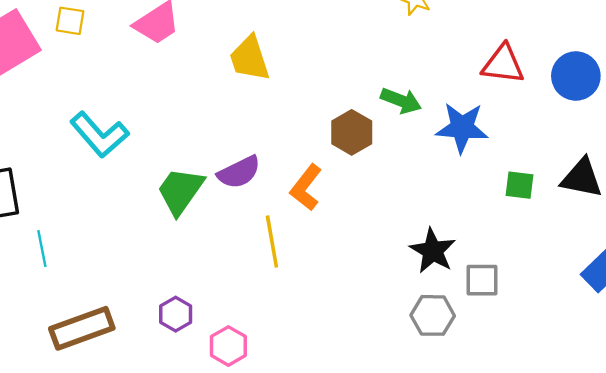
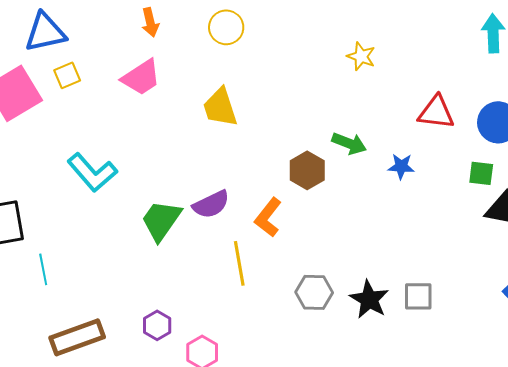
yellow square: (70, 21) -> (67, 75), turned -32
blue star: (462, 128) -> (401, 166), size x0.6
green square: (520, 185) -> (481, 173), moved
black star: (433, 251) -> (369, 299), moved
gray hexagon: (433, 315) -> (314, 292), moved

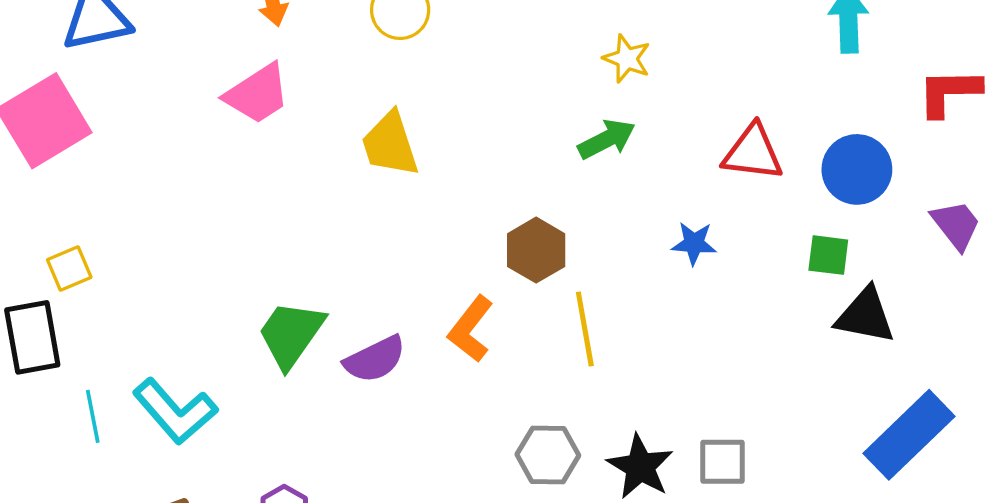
yellow square: (67, 75) -> (69, 269), moved
green arrow: (349, 143) -> (607, 139), moved, turned -48
cyan L-shape: (92, 172) -> (175, 411), moved
purple semicircle: (211, 204) -> (375, 359), moved
yellow line: (239, 263) -> (585, 329), moved

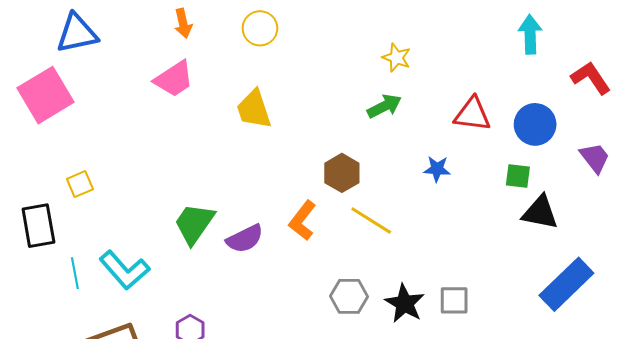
red L-shape: (949, 92) -> (591, 78), turned 57
yellow square: (69, 269) -> (80, 184), moved
yellow line: (585, 329) -> (371, 221), turned -48

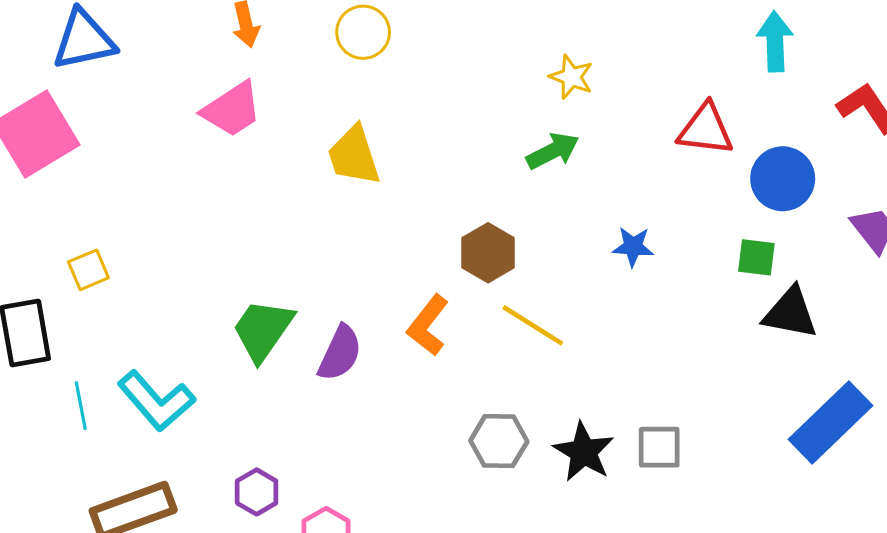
red triangle: (472, 114) -> (706, 129), moved
purple semicircle: (245, 239) -> (340, 353), turned -39

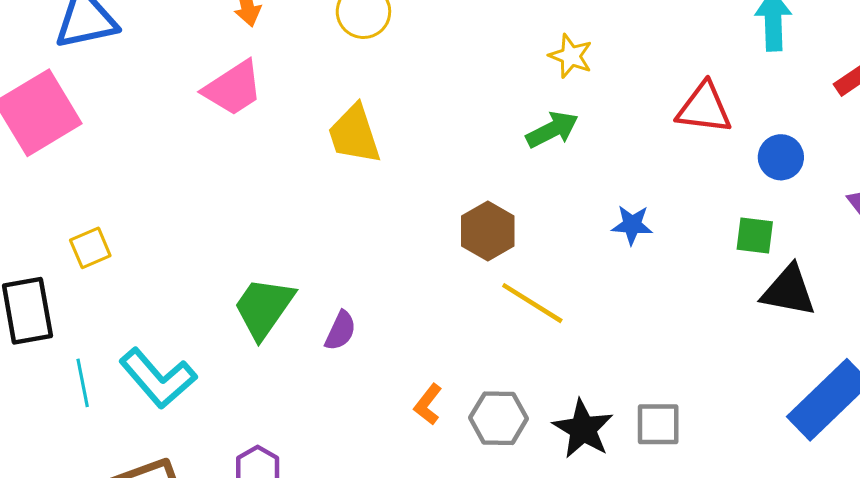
blue circle: (783, 179) -> (781, 157), size x0.7
orange L-shape: (428, 325) -> (428, 404), moved, size x0.7
purple semicircle: (340, 353) -> (340, 331), size x0.7

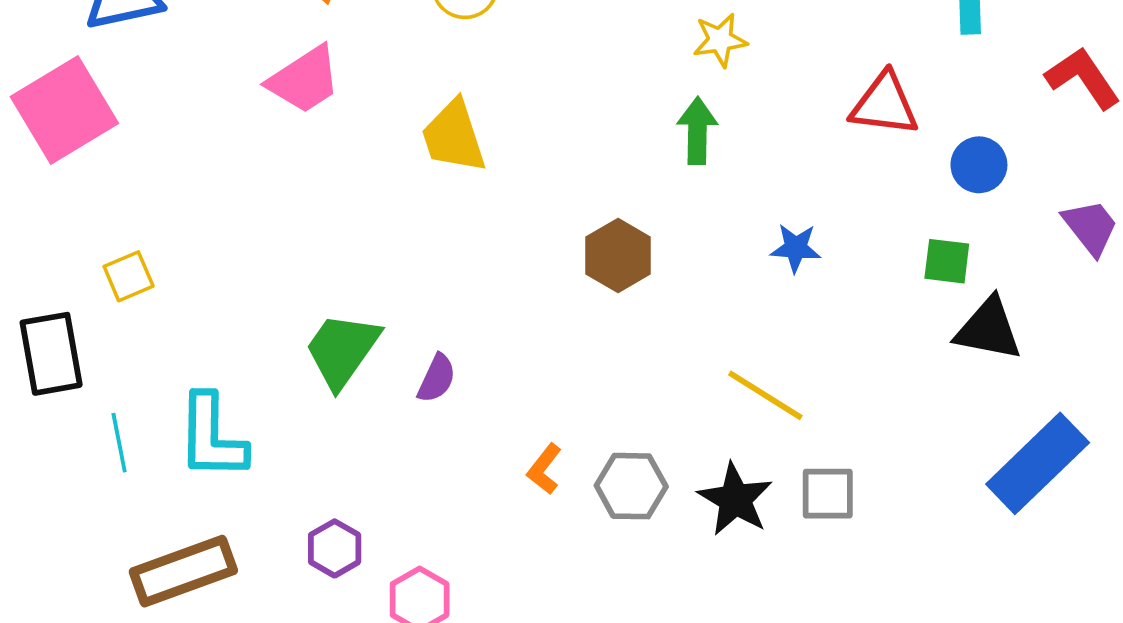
yellow star: (571, 56) -> (720, 40), turned -30
green arrow: (552, 130) -> (697, 131), turned -62
yellow line: (532, 303) -> (765, 395), moved
cyan L-shape: (158, 378) -> (212, 437), turned 42

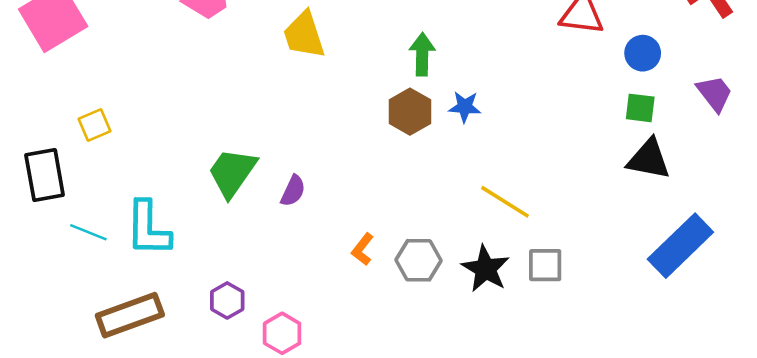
green arrow: (697, 131) -> (422, 54), moved
blue star: (796, 248) -> (465, 107), moved
green square: (947, 261) -> (640, 108), moved
cyan line: (119, 443) -> (88, 232), turned -57

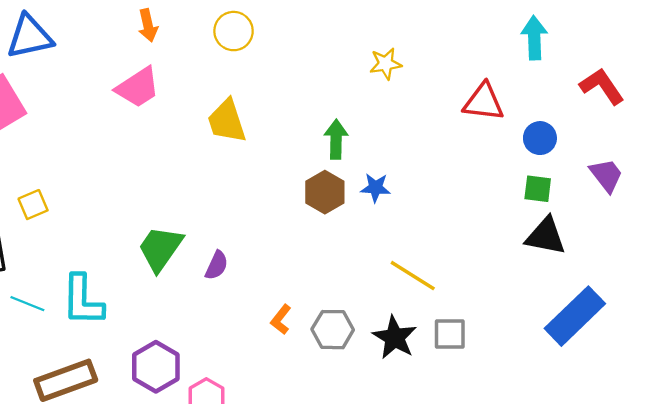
purple hexagon: (227, 300) -> (156, 367), size x1.5

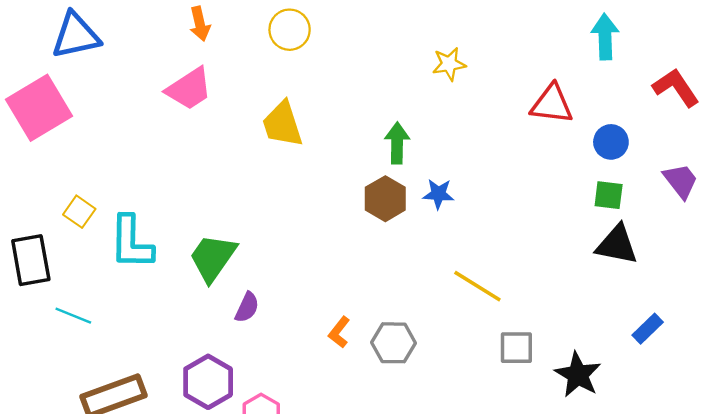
yellow square: (33, 205) -> (79, 212), turned -32
purple semicircle: (217, 265) -> (247, 307), moved
cyan L-shape: (83, 300) -> (131, 242), moved
blue rectangle: (575, 316) -> (648, 329), size x0.5
black star: (395, 337) -> (578, 375), moved

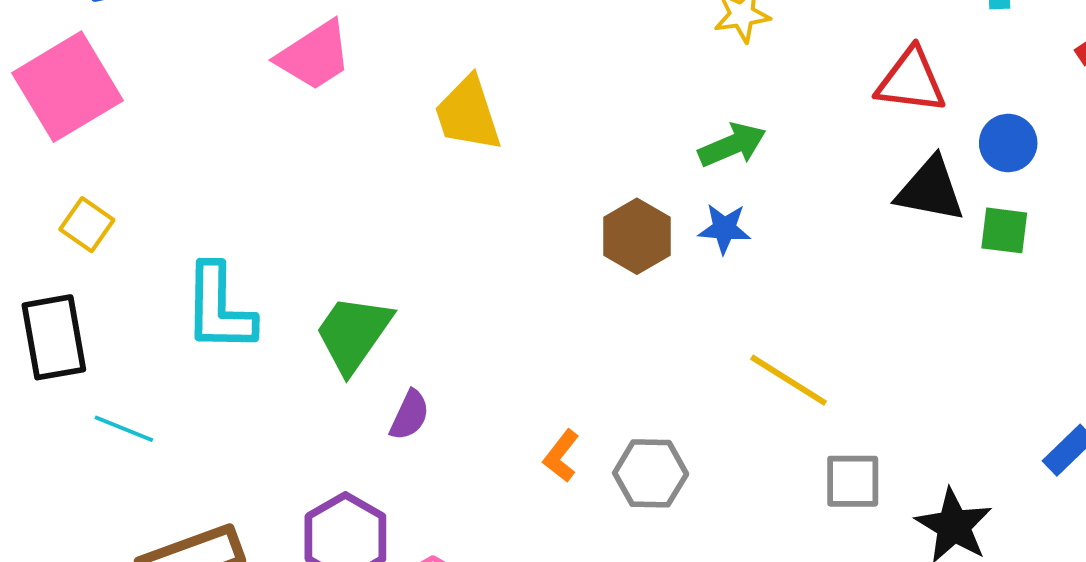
green arrow: (397, 143) -> (732, 145), moved, turned 66
yellow square: (79, 212) -> (87, 225), moved
black triangle: (617, 245) -> (930, 190), moved

